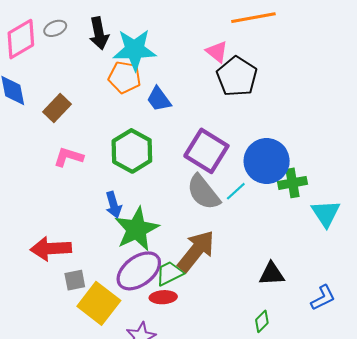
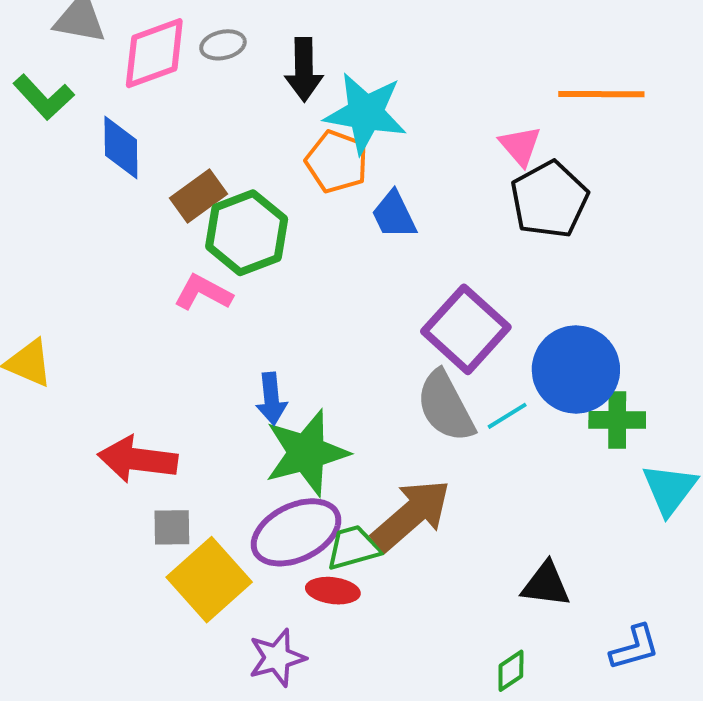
green hexagon: (132, 151) -> (247, 233), moved

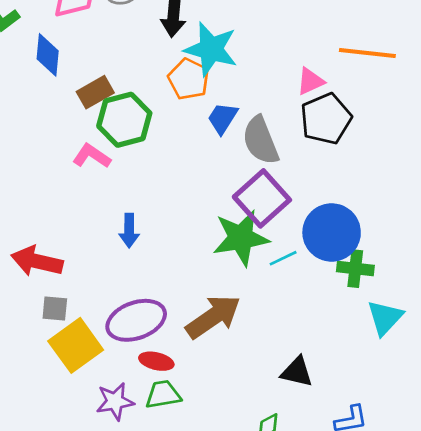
pink triangle: (520, 146) -> (310, 81), turned 40
blue trapezoid: (394, 215) -> (223, 118), turned 52
gray semicircle: (445, 406) -> (261, 140), moved
green star: (306, 453) -> (241, 238), moved
green trapezoid: (353, 548) -> (163, 394), moved

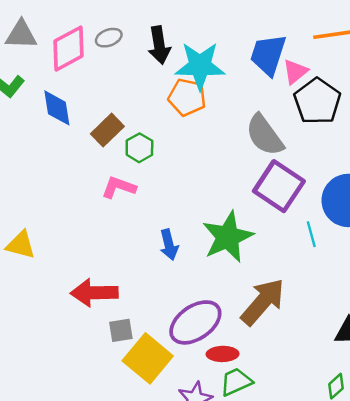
blue trapezoid: (223, 118) -> (268, 55), moved, size x1.4
green hexagon: (124, 120) -> (139, 148), size x0.6
green star: (241, 238) -> (228, 237), moved
cyan line: (283, 258) -> (311, 234), turned -65

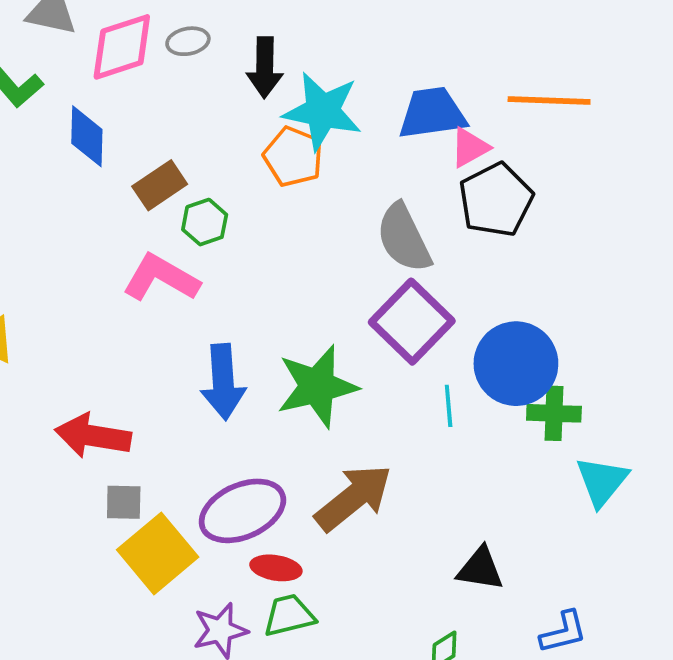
blue trapezoid: (268, 55) -> (432, 113), turned 54
pink L-shape: (119, 187) -> (161, 278), size x1.4
blue arrow: (169, 245) -> (223, 382), size x1.5

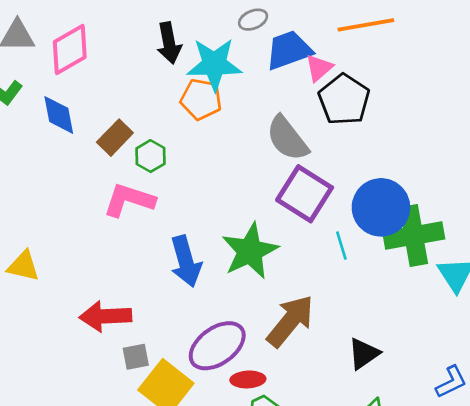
gray ellipse: (188, 41) -> (253, 20), moved
green cross: (554, 413) -> (414, 236), size x1.6
black triangle: (480, 569) -> (364, 354), moved, turned -32

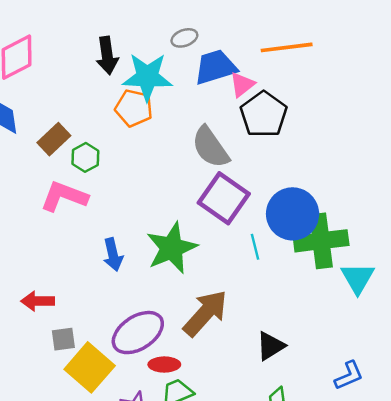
blue arrow: (186, 261) -> (113, 255), size x0.7
red arrow: (105, 316) -> (38, 301), size x0.7

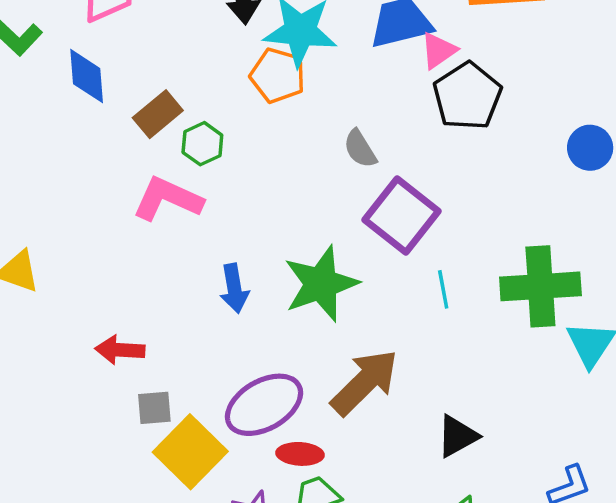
gray semicircle: (210, 147) -> (360, 149), moved, size x0.6
blue circle: (293, 214) -> (590, 148), moved, size x0.6

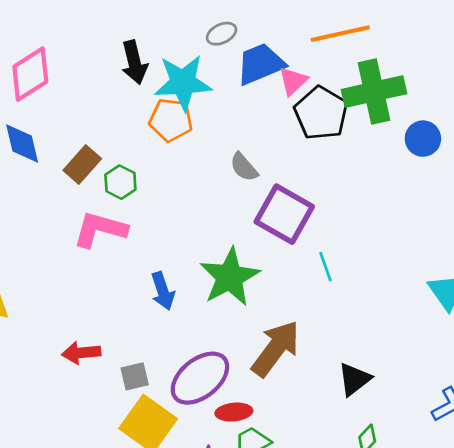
green cross: (540, 286) -> (374, 92), moved
gray square: (154, 408) -> (135, 376), moved

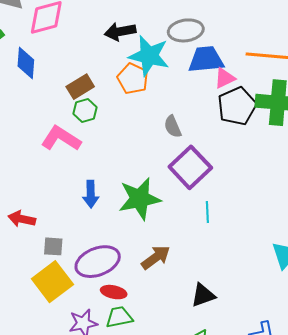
gray ellipse: (222, 34) -> (186, 30), size x1.6
black arrow: (134, 62) -> (120, 32), turned 76
brown rectangle: (82, 164) -> (80, 87), moved
brown arrow: (276, 348) -> (156, 257), size x0.7

